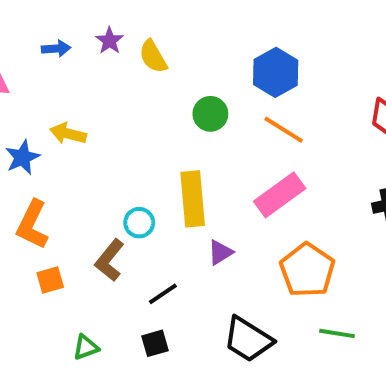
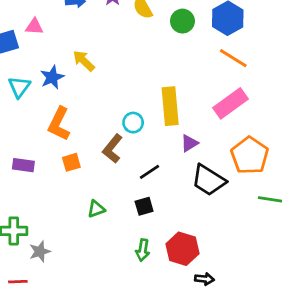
green circle: (210, 114) -> (182, 21), moved
yellow arrow: (68, 134) -> (84, 61), turned 30
black trapezoid: (248, 339) -> (209, 180), moved

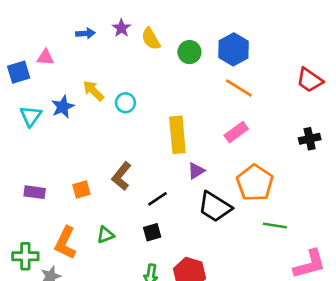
pink rectangle: (230, 103) -> (236, 132), size x0.7
cyan circle: (133, 123) -> (125, 103), moved
orange L-shape: (59, 124) -> (65, 243), moved

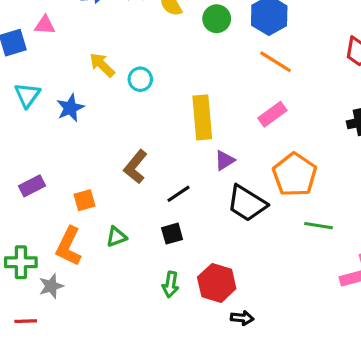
blue star: (63, 107) -> (70, 108), moved
orange square: (81, 189) -> (85, 200), moved
purple rectangle: (35, 192) -> (32, 186), turned -35

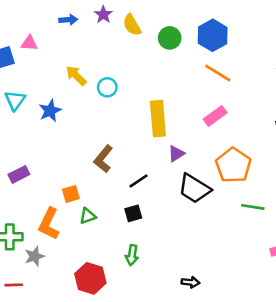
orange square: (85, 200) -> (71, 194), moved
red hexagon: (217, 283) -> (90, 278), moved

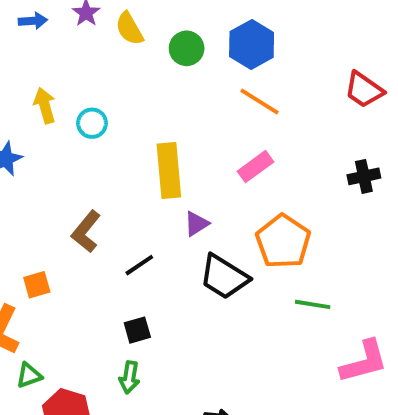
yellow arrow: (76, 76) -> (45, 105), turned 30
black square: (133, 213) -> (137, 330), moved
green triangle: (88, 216) -> (29, 375), moved

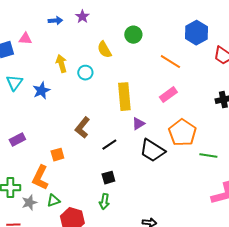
yellow semicircle: (129, 29) -> (104, 50), moved
blue hexagon: (252, 44) -> (196, 33), moved
green line: (313, 304) -> (208, 156), moved

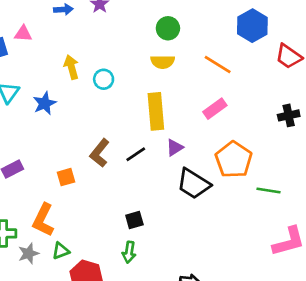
yellow semicircle: (104, 50) -> (163, 62), moved, turned -60
black line: (109, 145) -> (136, 154), moved
orange square: (57, 155) -> (66, 177), moved

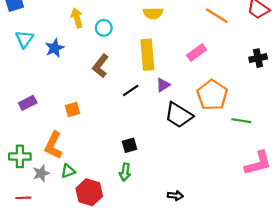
orange line: (218, 64) -> (217, 16), moved
brown L-shape: (100, 153) -> (100, 66), moved

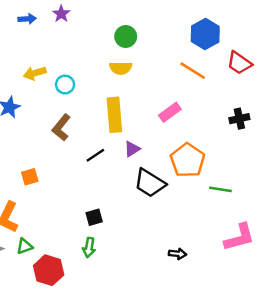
yellow arrow: (77, 18) -> (35, 73), turned -90
black arrow: (175, 196) -> (177, 254), moved

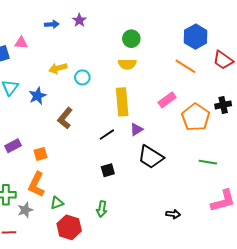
brown L-shape: (61, 127) -> (65, 118), moved
orange pentagon: (188, 160) -> (196, 117), moved
orange square: (30, 177) -> (41, 154), moved
black square: (94, 217) -> (108, 170), moved
green triangle: (25, 246) -> (57, 203), moved

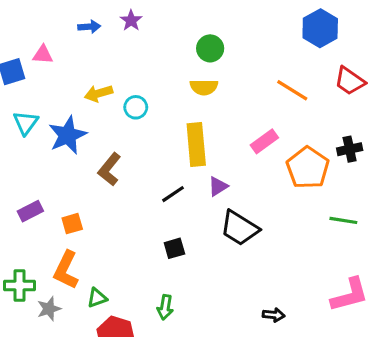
blue hexagon: (196, 37) -> (320, 28), moved
blue star: (37, 96) -> (68, 135), size x1.4
green line: (208, 162) -> (343, 220), moved

